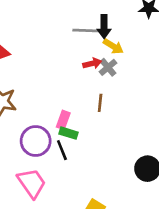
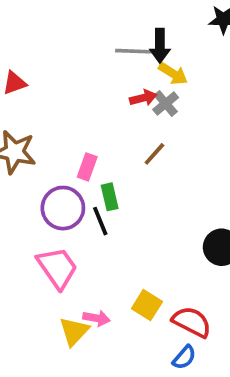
brown line: (100, 103) -> (154, 154), turned 36
pink rectangle: (63, 120) -> (87, 167), moved
green rectangle: (69, 133) -> (110, 197), turned 60

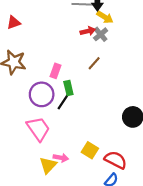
black line: (100, 221) -> (63, 102), turned 56

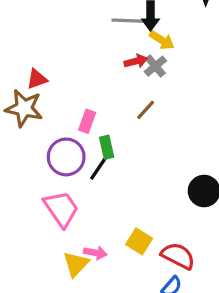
red triangle: (14, 23) -> (37, 79), moved

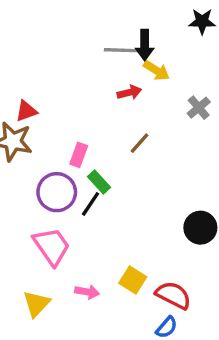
gray cross: (155, 66) -> (199, 108), moved
green rectangle: (107, 147) -> (99, 182), turned -30
yellow triangle: (76, 264) -> (36, 304), moved

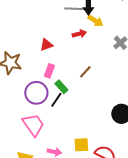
red triangle: (26, 111) -> (46, 45), moved
brown line: (140, 143) -> (85, 72), moved
yellow square: (133, 280) -> (81, 145), turned -35

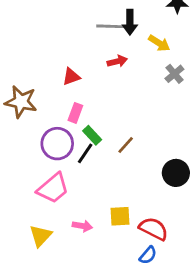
yellow arrow: (95, 21) -> (159, 43), moved
brown line: (85, 72) -> (126, 145), moved
pink trapezoid: (33, 125) -> (53, 188), turned 85

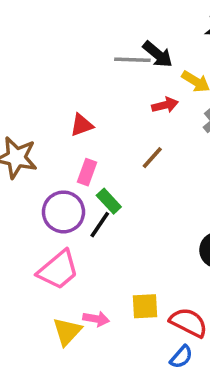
black arrow: (130, 22) -> (158, 54), turned -50
red arrow: (117, 61) -> (165, 105), moved
brown line: (126, 145) -> (152, 158), moved
yellow triangle: (40, 236) -> (67, 332), moved

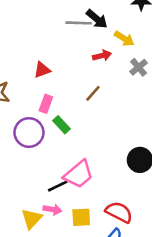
black line: (100, 225) -> (58, 186), moved, turned 30
pink trapezoid: (58, 270) -> (79, 174), moved
yellow square: (145, 306) -> (81, 217), moved

